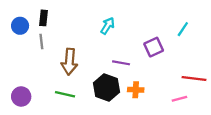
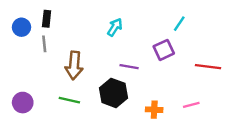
cyan line: (183, 29) -> (179, 24), moved
red line: (194, 79) -> (208, 67), moved
orange cross: (136, 90) -> (154, 110), moved

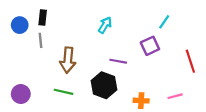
red line: (208, 67) -> (190, 61), turned 65

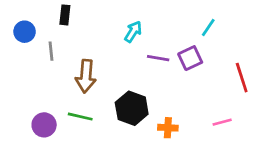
black rectangle: (43, 17) -> (65, 15), moved
purple line: (118, 61) -> (158, 58), moved
purple circle: (21, 94) -> (44, 125), moved
orange cross: (141, 101) -> (168, 128), moved

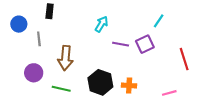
purple circle: (44, 125) -> (34, 73), moved
orange cross: (168, 128) -> (129, 86), moved

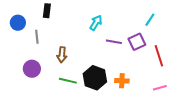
brown arrow: (65, 58) -> (62, 55), size x0.7
red line: (184, 59) -> (159, 56), moved
green line: (61, 89) -> (68, 81), moved

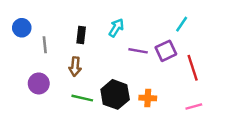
black rectangle: (47, 11) -> (81, 35), moved

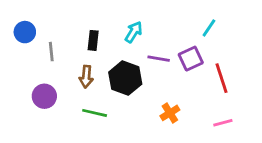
black hexagon: (115, 94) -> (125, 78), moved
orange cross: (148, 98) -> (170, 113), turned -35

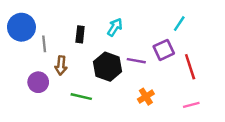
blue circle: (25, 32) -> (21, 27), size x1.5
purple line: (159, 59) -> (136, 61), moved
brown arrow: (86, 77) -> (61, 65), moved

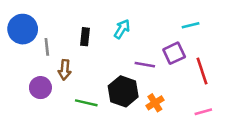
cyan line: (179, 24) -> (191, 25), turned 42
black hexagon: (108, 67) -> (123, 91), moved

